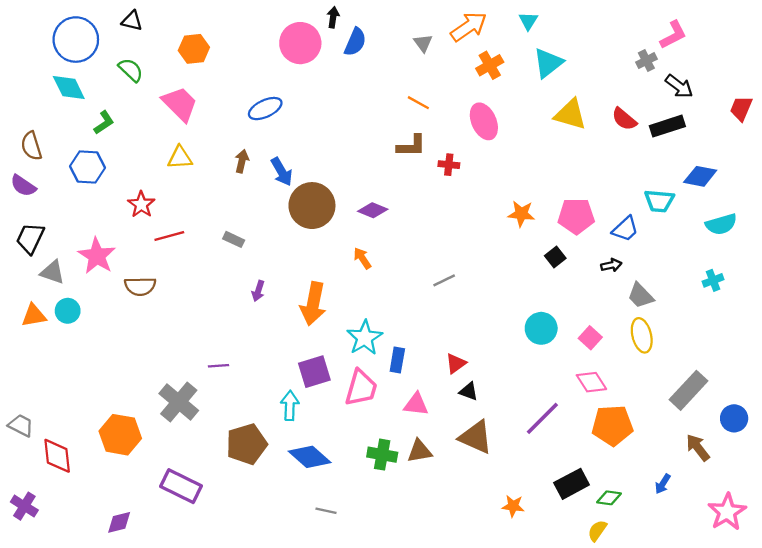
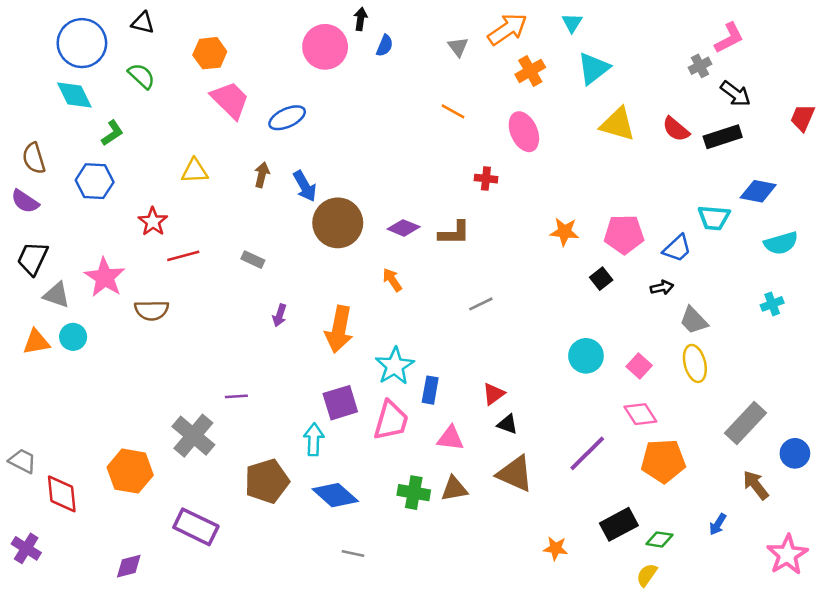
blue semicircle: (355, 42) -> (385, 46), size x0.7
pink trapezoid: (180, 104) -> (230, 100), moved
brown L-shape: (411, 146) -> (454, 233), moved

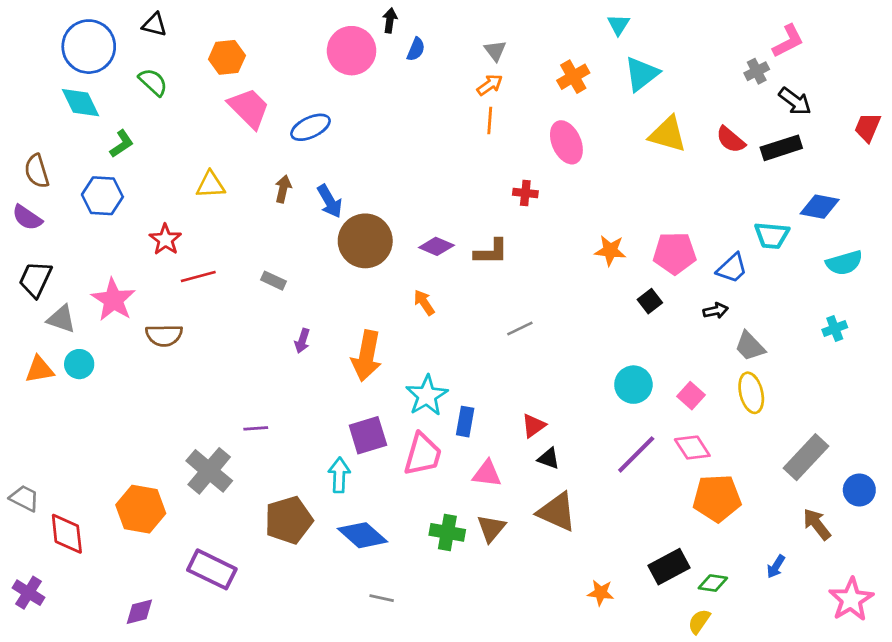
orange arrow: (507, 29) -> (490, 85), moved, size x0.6
orange line: (453, 111) -> (490, 120), turned 65
purple line: (587, 453) -> (636, 454), moved
brown triangle: (454, 489) -> (491, 528), turned -40

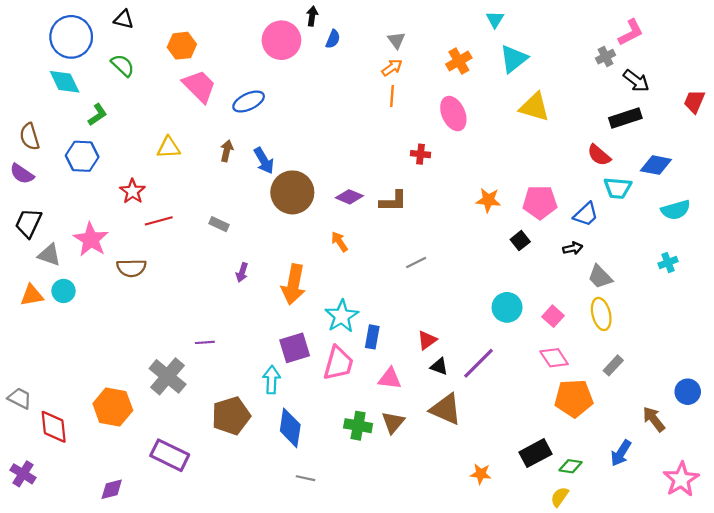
red semicircle: (731, 140) -> (599, 155), moved
purple line: (636, 454) -> (479, 363), moved
gray rectangle: (806, 457) -> (613, 365), moved, size x0.6
blue diamond: (362, 535) -> (290, 428), turned 57
blue arrow: (776, 567) -> (621, 453), size x1.4

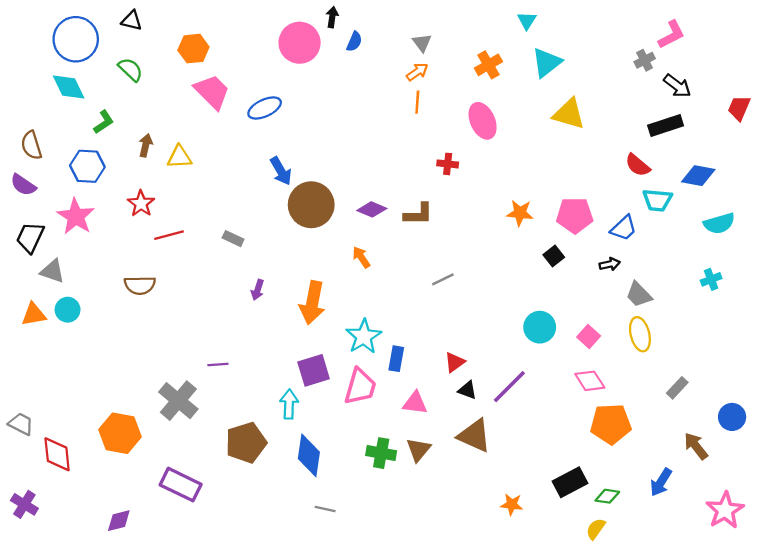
brown arrow: (227, 151) -> (146, 145), moved
pink star: (91, 239) -> (76, 216), moved
gray rectangle: (613, 365) -> (677, 388), moved

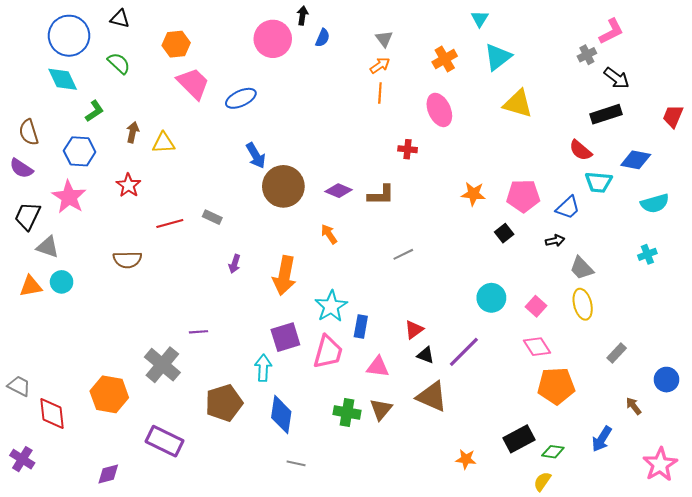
red trapezoid: (739, 108) -> (673, 116), moved
red line: (169, 235) -> (170, 224), moved
brown arrow: (696, 446) -> (634, 406), size x0.7

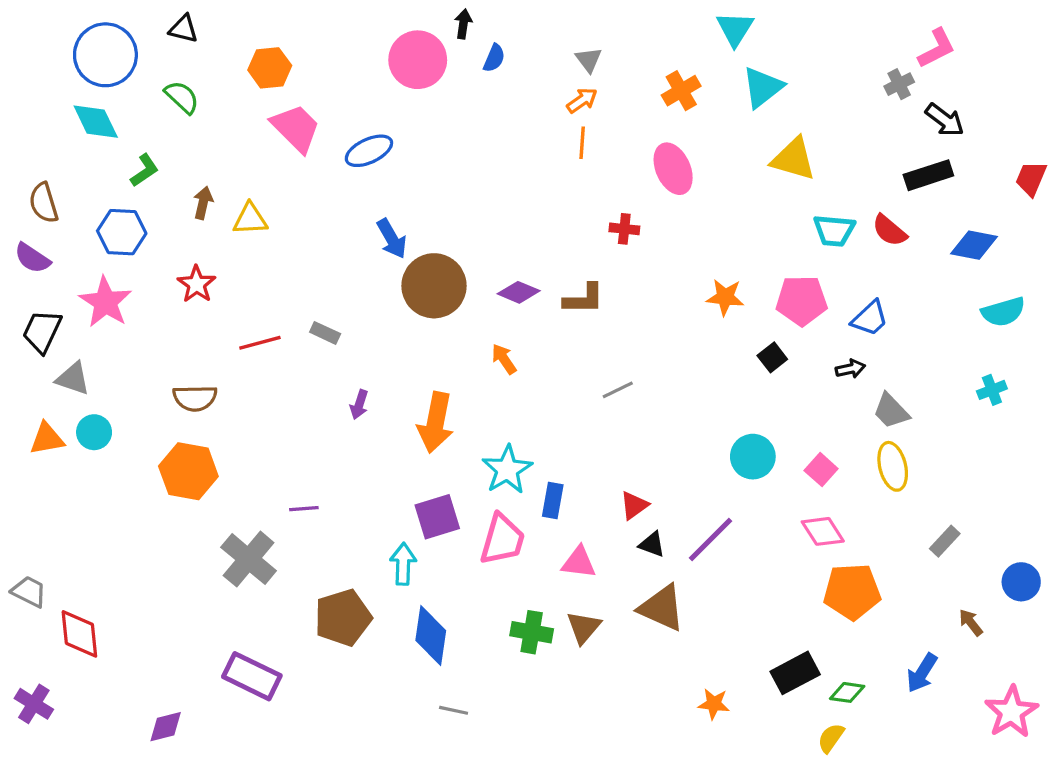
cyan triangle: (480, 19) -> (735, 29), size x1.4
cyan trapezoid: (599, 182) -> (834, 230), moved
orange hexagon: (109, 394) -> (188, 471), moved

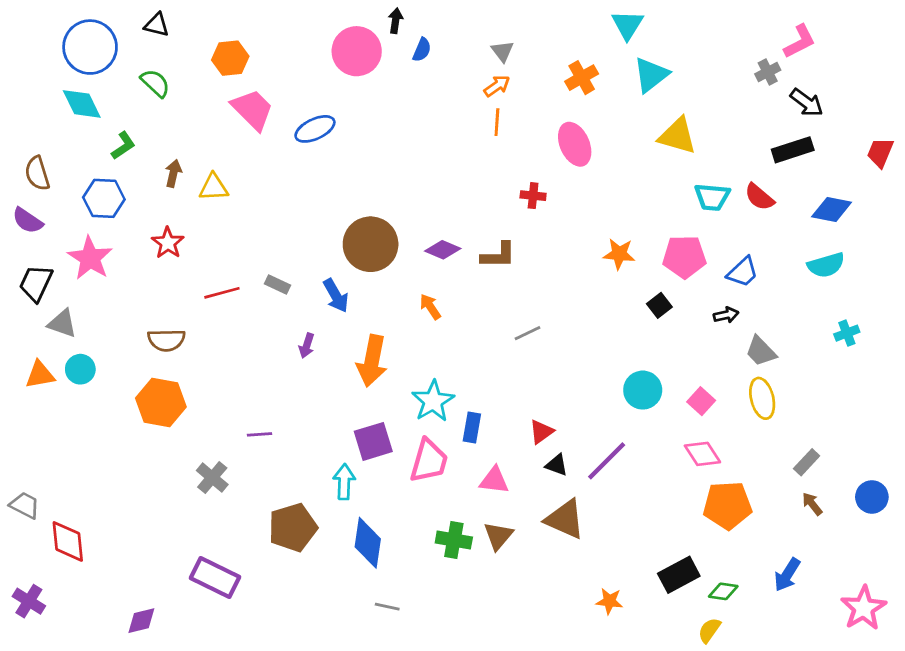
blue arrow: (392, 239) -> (336, 296), moved
cyan semicircle: (1003, 312) -> (826, 265), moved
gray cross: (249, 559) -> (212, 478), size x0.7
brown arrow: (971, 622) -> (812, 504), moved

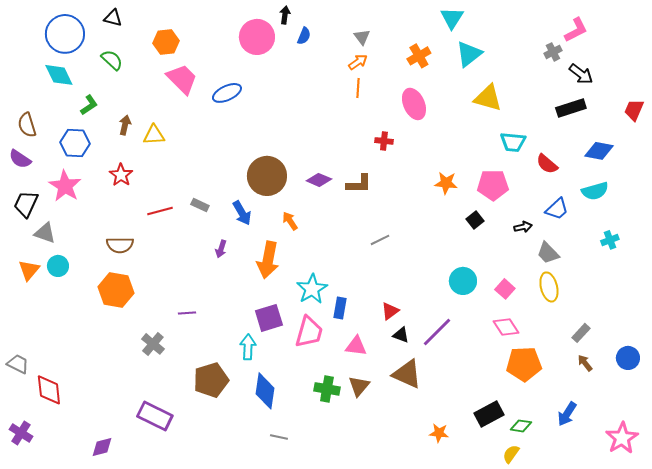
red semicircle: (759, 197) -> (547, 164), moved
blue trapezoid: (743, 272) -> (557, 209), moved
orange arrow: (430, 307) -> (290, 221), moved
orange triangle: (40, 375) -> (29, 270), turned -40

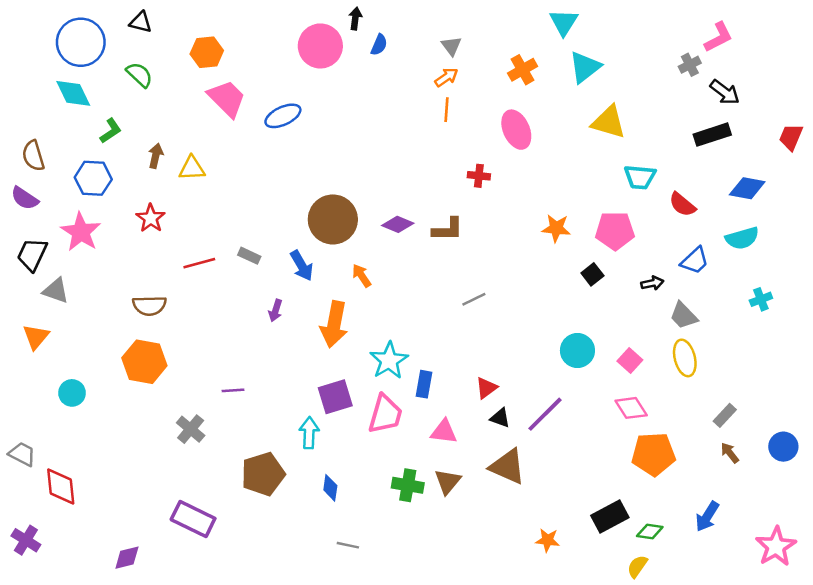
cyan circle: (58, 266) -> (72, 393), moved
blue diamond: (265, 391) -> (330, 488), size x0.6

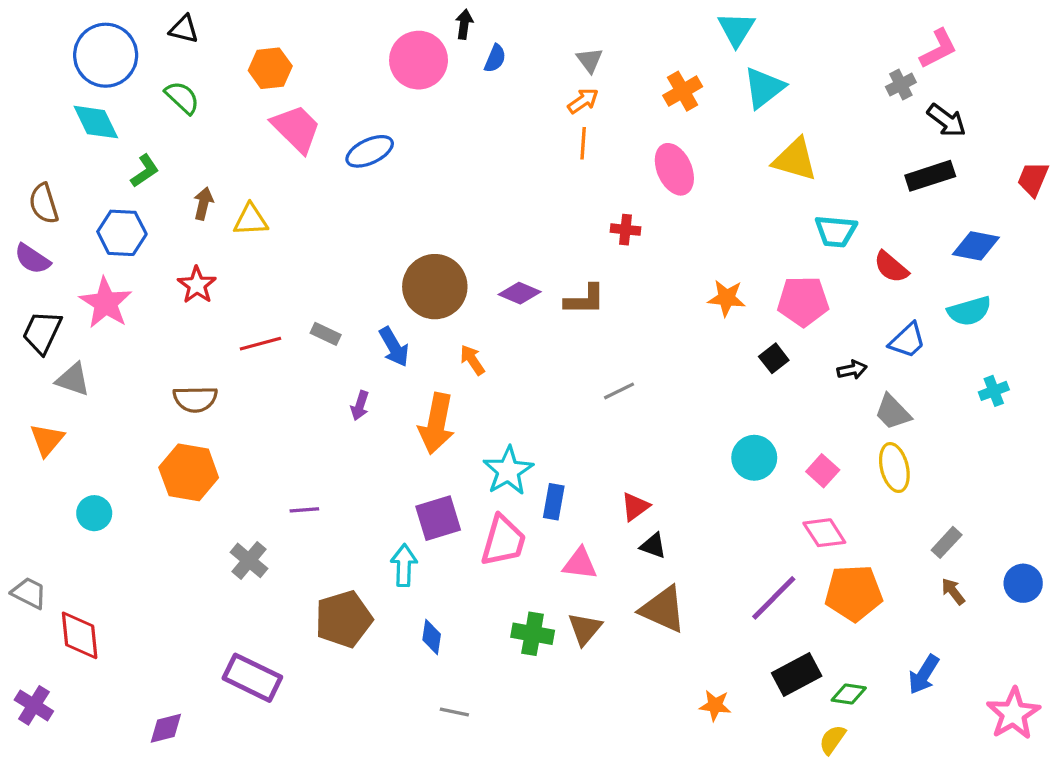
purple line: (545, 414) -> (774, 598), moved

